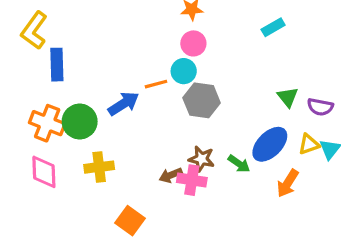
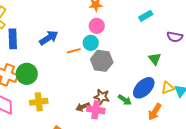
blue arrow: (124, 104) -> (49, 38), moved
purple semicircle: (320, 107) -> (175, 37), moved

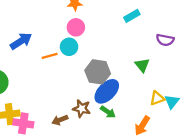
gray hexagon: (102, 61) -> (98, 72), moved
blue ellipse: (144, 88) -> (107, 91), moved
pink cross: (96, 110) -> (23, 123), moved

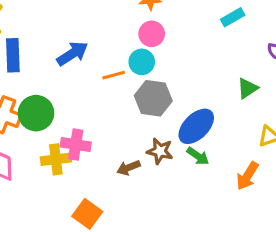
green triangle: (142, 65) -> (247, 88), turned 35
gray hexagon: (98, 72) -> (153, 98), moved
pink cross: (23, 123) -> (76, 144), moved

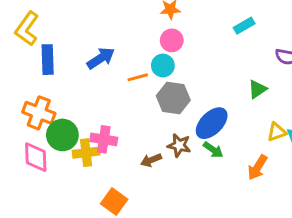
green circle: (36, 113) -> (62, 135), moved

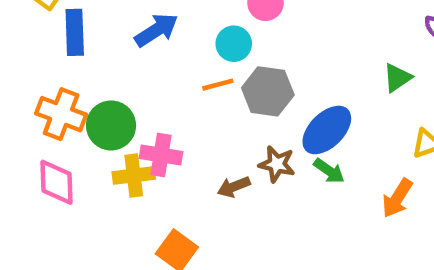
cyan circle: (163, 66) -> (234, 44), moved
orange line: (138, 77) -> (218, 85), moved
green circle: (62, 135) -> (111, 125), moved

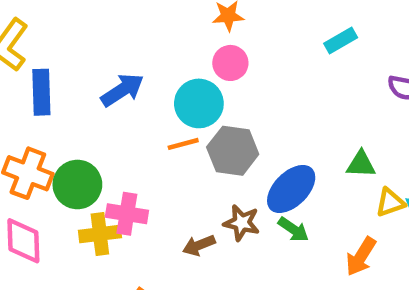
cyan circle: (234, 44) -> (199, 103), size x1.4
green triangle: (397, 78) -> (361, 164), moved, turned 36

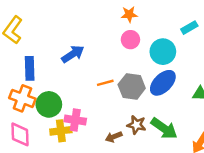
blue rectangle: (41, 92) -> (30, 68), moved
cyan circle: (199, 103) -> (163, 52), moved
blue ellipse: (291, 189) -> (163, 83), moved
green arrow: (293, 229) -> (164, 128), size x1.6

